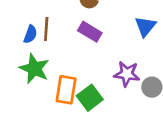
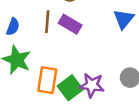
brown line: (46, 29) -> (47, 22), moved
purple star: (127, 74) -> (92, 85), moved

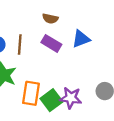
blue triangle: (124, 19) -> (81, 39), moved, turned 30
brown line: (47, 22) -> (20, 45), moved

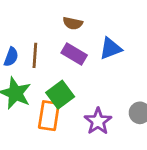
purple star: (71, 98) -> (98, 121), turned 30
green square: (51, 100) -> (60, 95), moved

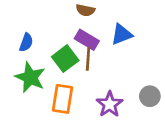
brown line: (35, 55) -> (88, 59), moved
green square: (60, 95) -> (65, 59), moved

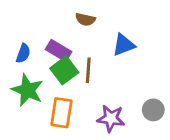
purple rectangle: (87, 40) -> (59, 51), moved
purple star: (110, 104) -> (111, 118), turned -30

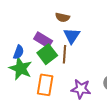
blue triangle: (124, 45) -> (72, 36), moved, turned -36
blue semicircle: (23, 53) -> (19, 52), moved

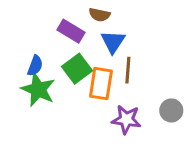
purple rectangle: (43, 40) -> (71, 31), moved
brown line: (65, 54) -> (128, 70), moved
orange rectangle: (45, 85) -> (101, 84), moved

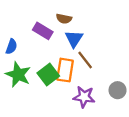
blue semicircle: (35, 66) -> (11, 47), moved
green square: (77, 69) -> (48, 75), moved
brown line: (128, 70) -> (85, 60), turned -42

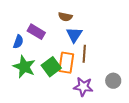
purple rectangle: (43, 31) -> (36, 32), moved
brown line: (85, 60) -> (84, 54), turned 42

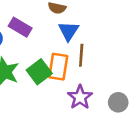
gray circle: (113, 81) -> (118, 102), moved
purple star: (83, 87) -> (80, 97), turned 30

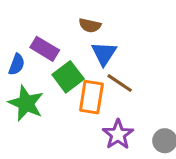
brown line: (81, 55) -> (120, 83), turned -60
green square: (39, 72) -> (68, 77), moved

